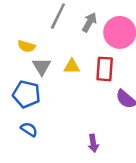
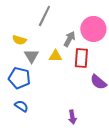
gray arrow: (89, 22) -> (69, 39), moved

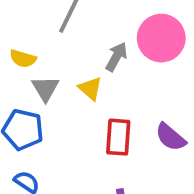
yellow triangle: (55, 56) -> (90, 89), turned 40
red rectangle: (81, 58) -> (118, 137), moved

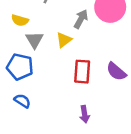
yellow triangle: (90, 89) -> (64, 40), turned 42

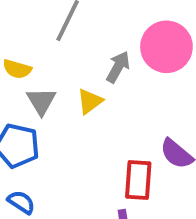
red rectangle: (82, 72) -> (138, 180), moved

